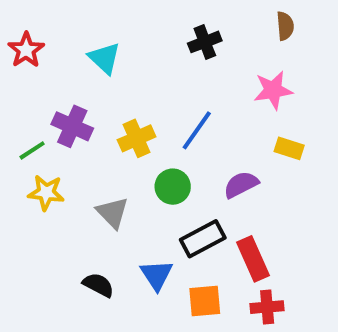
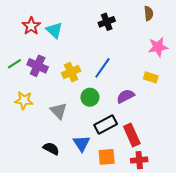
red star: (26, 50) -> (31, 26), moved
pink star: (273, 90) -> (158, 47), moved
green line: (32, 150) -> (14, 64), moved

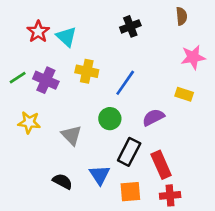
yellow cross: (71, 72) -> (87, 71), moved, turned 36
black rectangle: (106, 124) -> (129, 152), turned -35

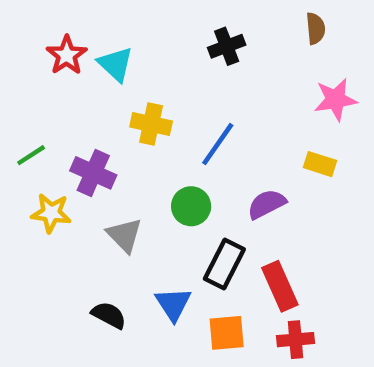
green line: (18, 78) -> (31, 155), moved
purple cross: (46, 80) -> (93, 173), moved

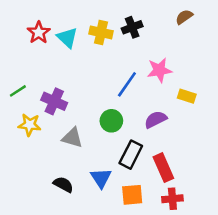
brown semicircle: (316, 28) -> (184, 17), turned -120
pink star: (336, 100) -> (159, 70), moved
yellow cross: (151, 124) -> (101, 32), moved
gray triangle: (124, 235) -> (72, 138), turned -30

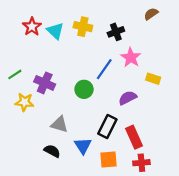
black cross: (132, 27) -> (116, 32), moved
pink star: (159, 70) -> (131, 57), turned -30
green circle: (111, 121) -> (84, 89), moved
gray triangle: (72, 138) -> (60, 124), moved

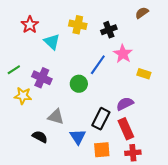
cyan triangle: (55, 31) -> (52, 42), moved
purple semicircle: (128, 98) -> (125, 104), moved
black semicircle: (52, 151) -> (40, 137), moved

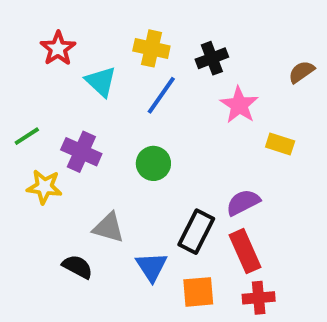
brown semicircle: (142, 13) -> (301, 72), moved
blue line: (98, 65) -> (161, 95), moved

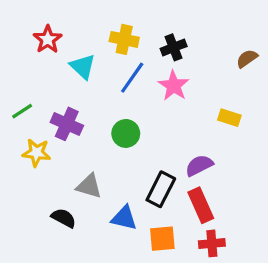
pink star: (239, 105) -> (174, 86), moved
blue triangle: (151, 267) -> (124, 218), turned -44

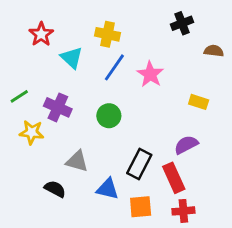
black cross: (174, 47) -> (182, 23), moved
brown semicircle: (247, 59) -> (214, 51), turned 42
purple semicircle: (199, 165) -> (186, 145), moved

